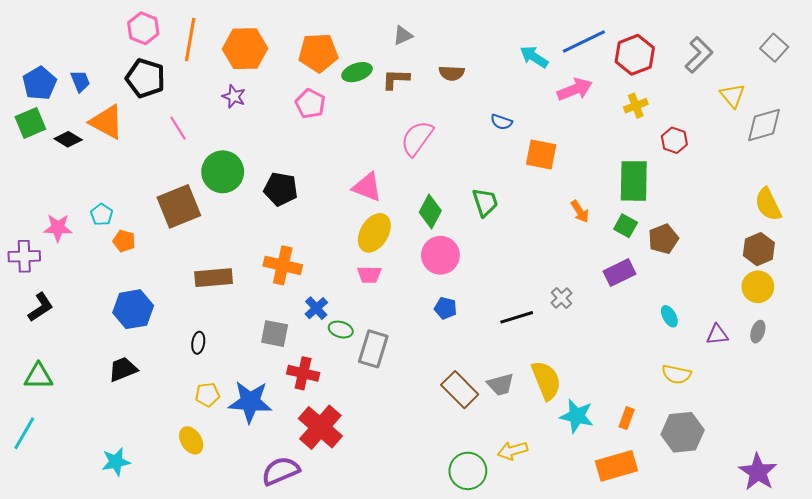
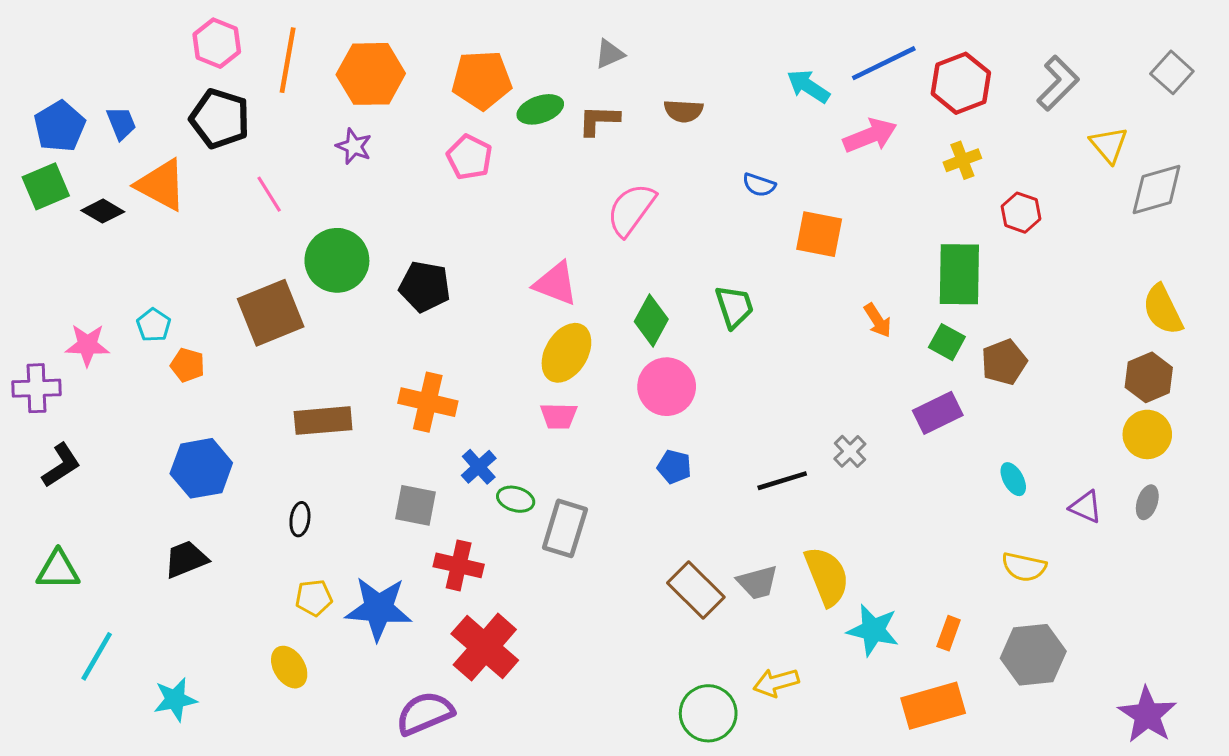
purple triangle: (717, 335) -> (1086, 507), turned 30
cyan line: (24, 433) -> (97, 656), moved

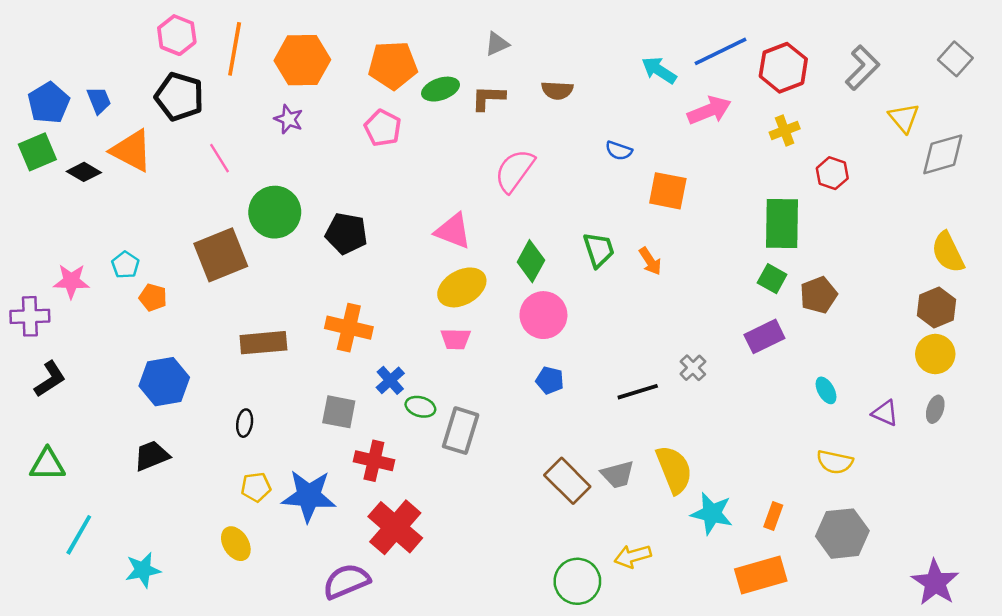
orange arrow: (878, 320) -> (650, 261), moved
yellow ellipse: (566, 353) -> (462, 287), turned 30

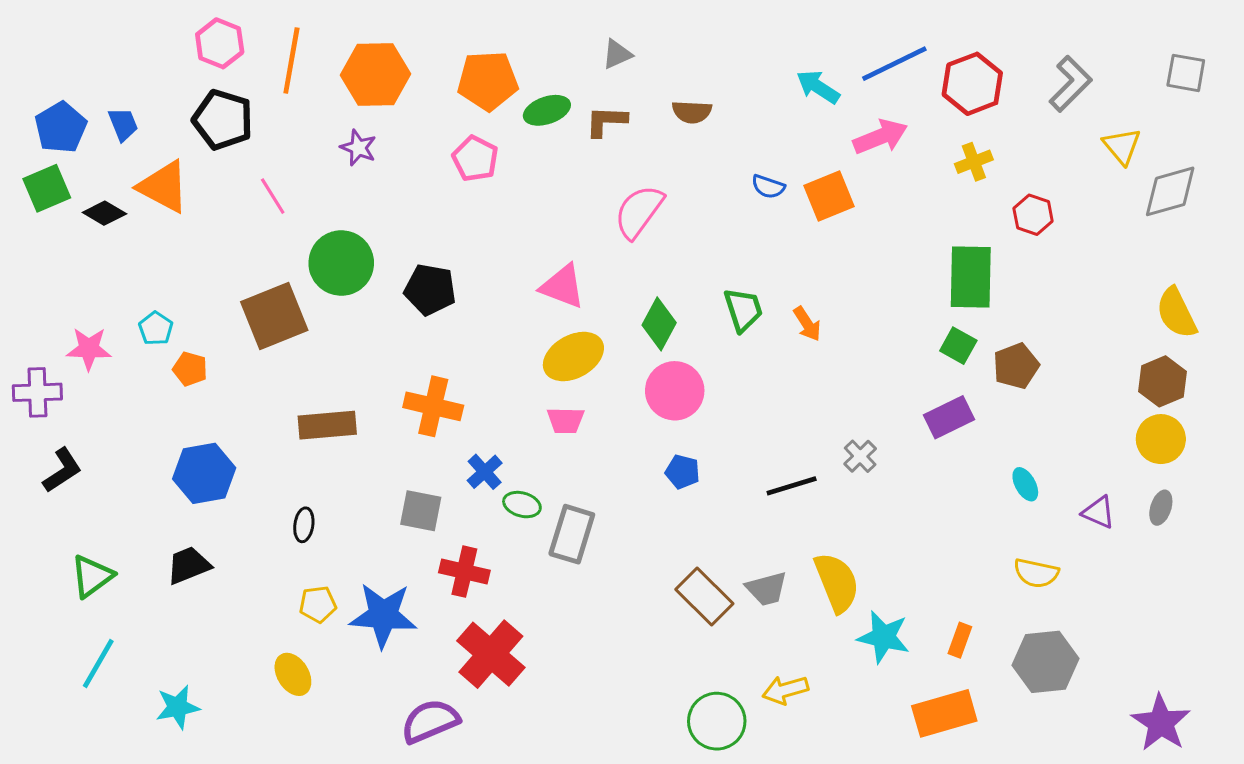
gray square: (955, 59) -> (1186, 73), turned -32
orange square: (668, 191) -> (829, 196), moved, turned -33
green triangle: (47, 465) -> (92, 576), moved, turned -36

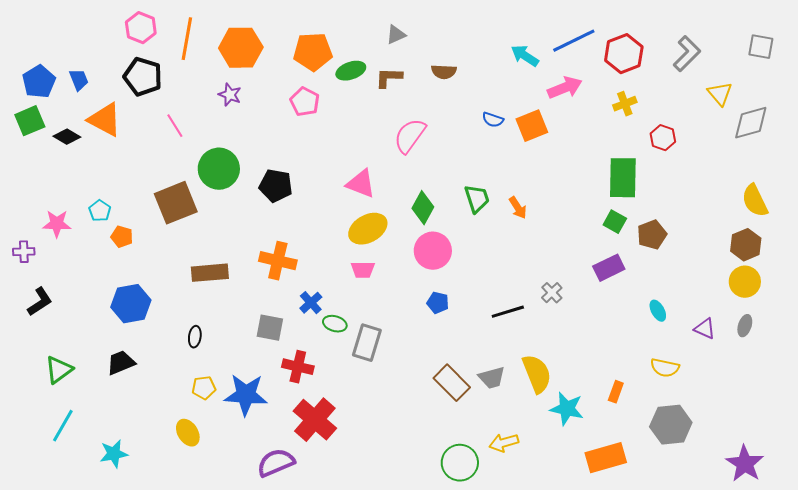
purple cross: (37, 392) -> (24, 252), size x0.7
orange rectangle: (960, 640) -> (616, 392), moved

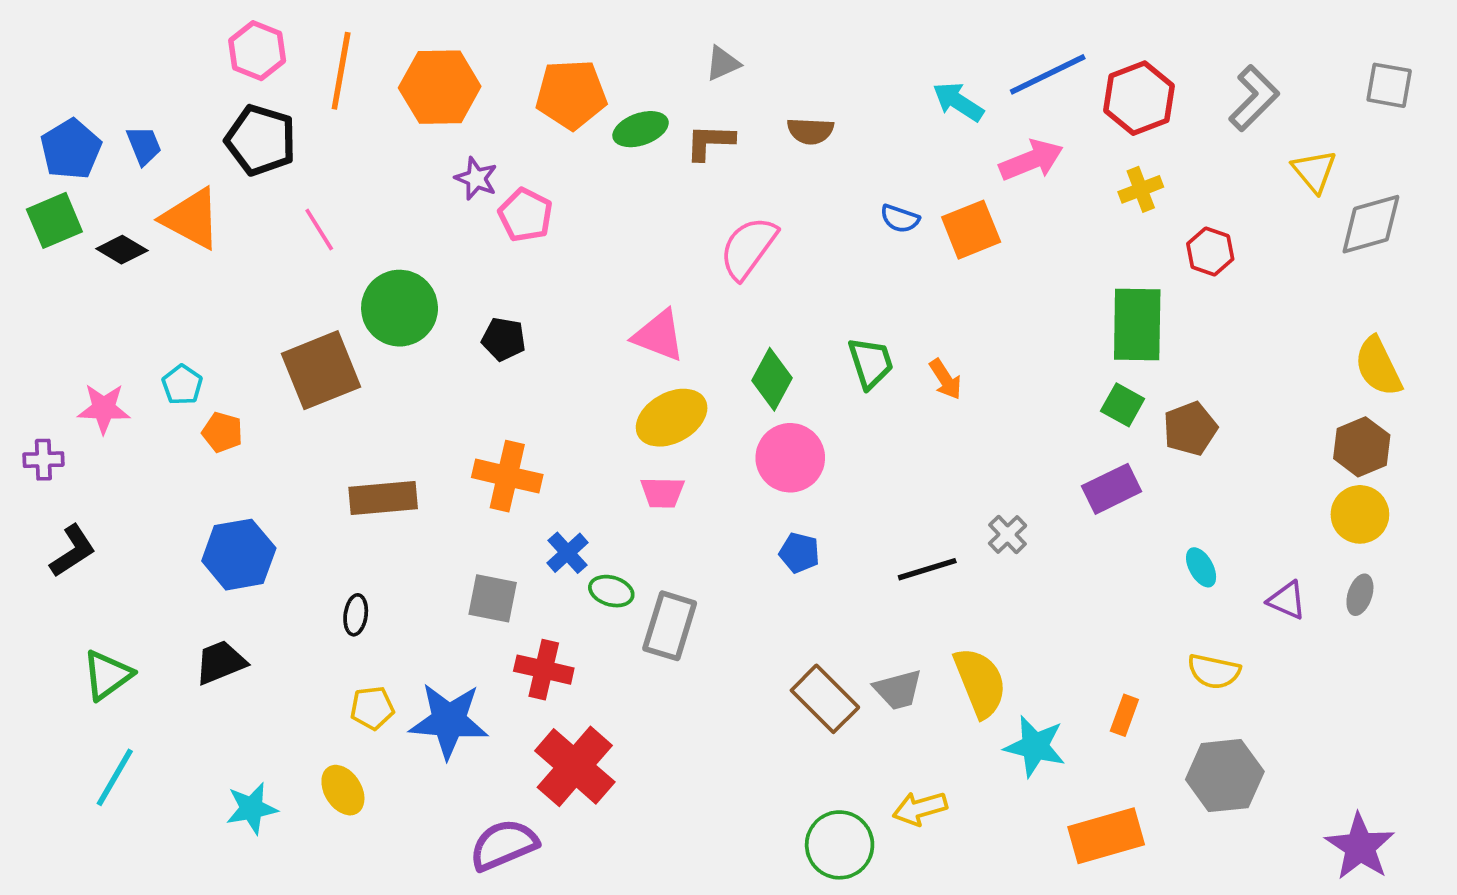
purple star: (230, 95) -> (476, 178), moved
pink pentagon: (305, 102) -> (525, 215), moved
black pentagon: (276, 186) -> (504, 339), size x0.7
cyan star: (114, 454) -> (252, 808), moved

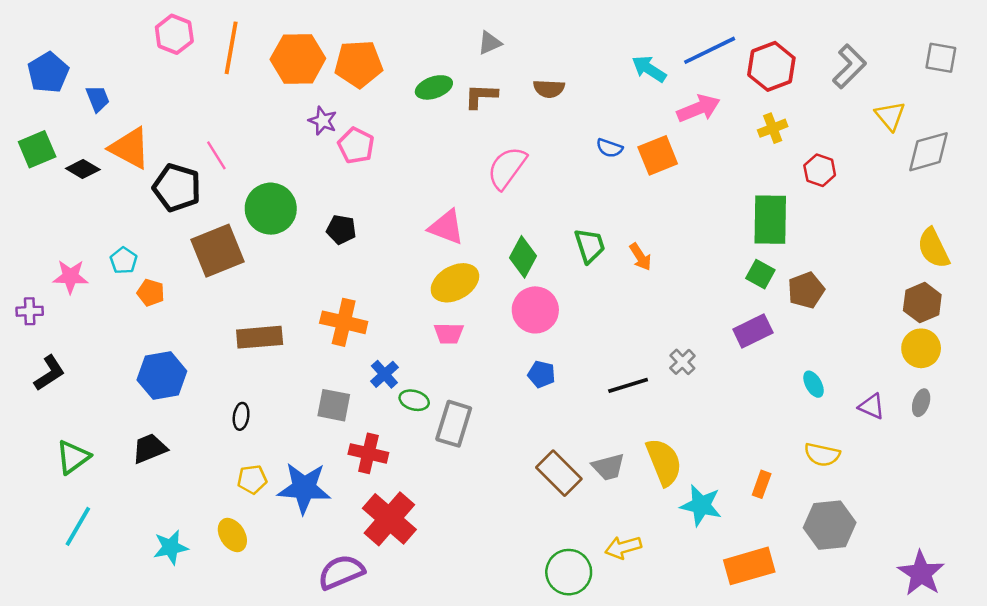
orange pentagon: (571, 94) -> (359, 64), moved
black pentagon: (261, 140) -> (177, 188), moved
blue pentagon: (71, 149) -> (48, 73), moved

